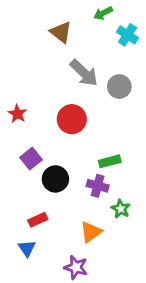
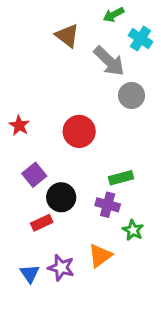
gray arrow: (84, 73) -> (109, 61), moved
red rectangle: (38, 220) -> (42, 223), moved
purple star: (76, 267) -> (61, 268), moved

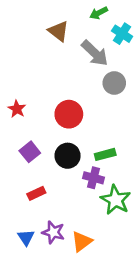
black circle: (61, 197) -> (68, 156), moved
green star: (133, 230) -> (116, 200), size x1.6
orange triangle: (100, 256) -> (82, 241), moved

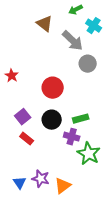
red star: (17, 109) -> (12, 76), moved
red rectangle: (36, 193) -> (27, 139), moved, turned 64

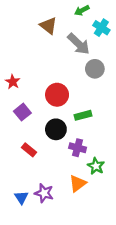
purple square: (23, 117) -> (22, 112), moved
green rectangle: (81, 119) -> (83, 115), moved
green star: (89, 154) -> (96, 166), size x0.7
orange triangle: (63, 186) -> (78, 183), moved

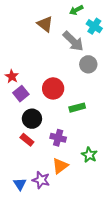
purple square: (22, 112) -> (21, 94), moved
black circle: (56, 129) -> (32, 119), moved
purple cross: (78, 148) -> (58, 138), moved
orange triangle: (78, 183) -> (60, 166), moved

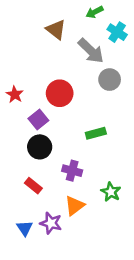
red circle: (53, 88) -> (60, 93), moved
purple square: (21, 94) -> (38, 119), moved
red rectangle: (27, 140) -> (33, 186), moved

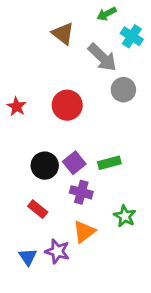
purple square: (38, 119) -> (74, 163), moved
green rectangle: (96, 133) -> (109, 163), moved

